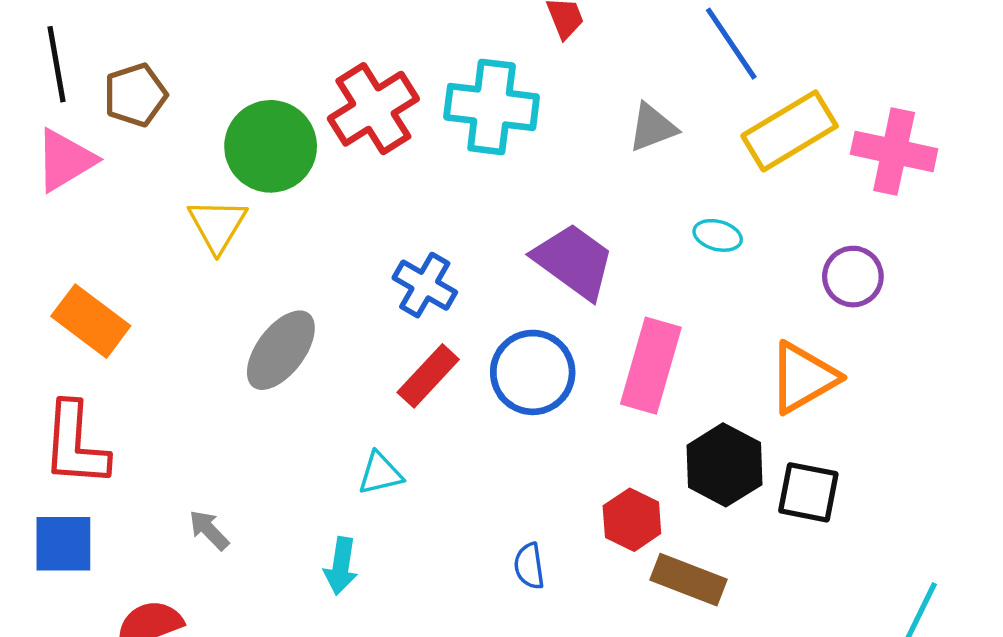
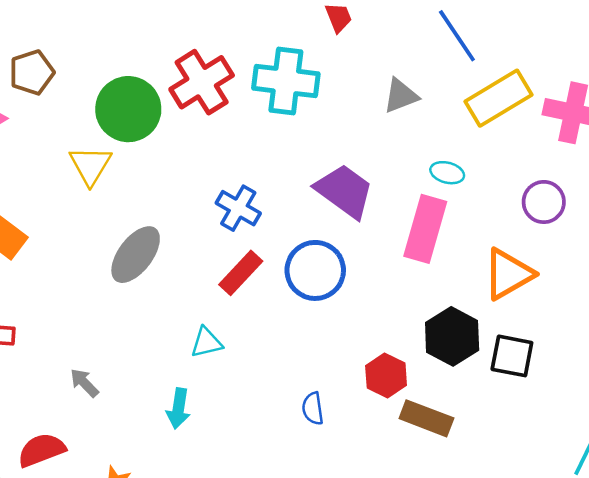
pink rectangle: (651, 366) -> (425, 229), moved

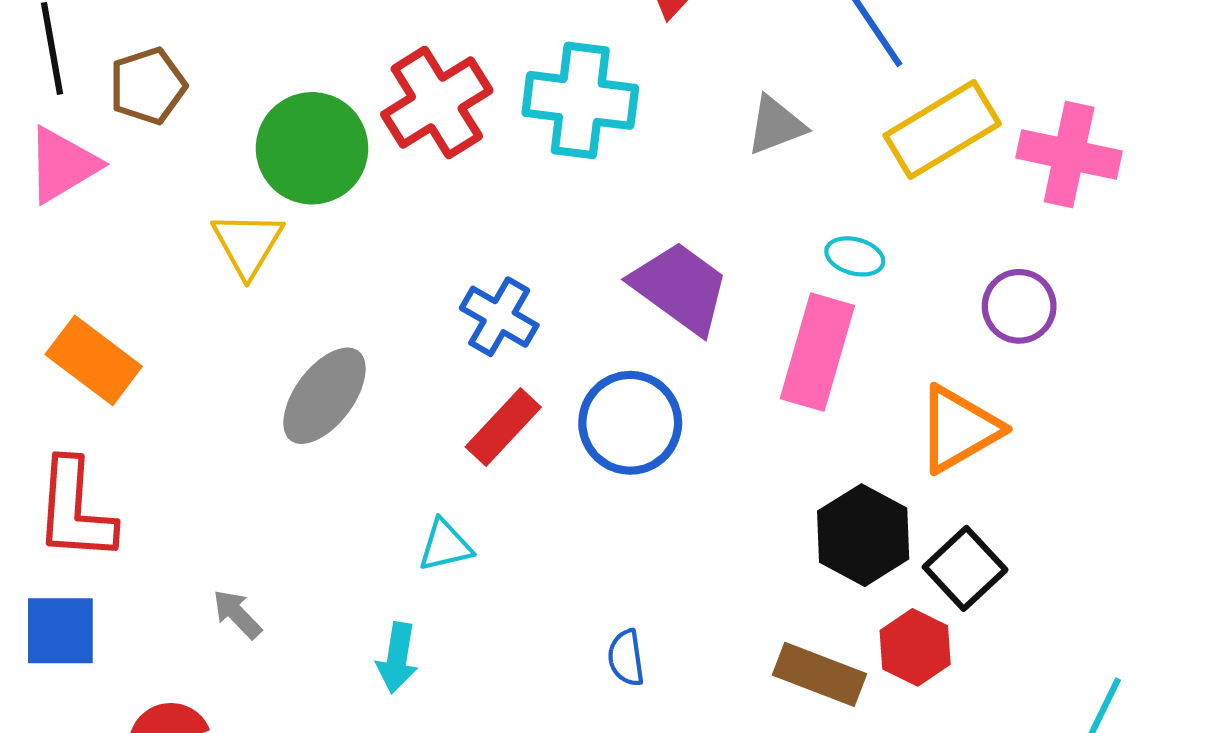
black square: (512, 356) -> (965, 568), turned 36
red hexagon: (386, 376) -> (915, 647), moved

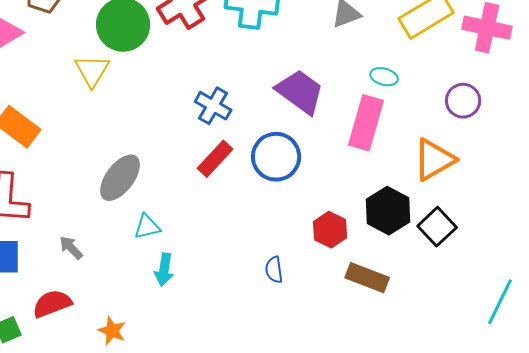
gray ellipse: (324, 396) -> (120, 178), moved
cyan triangle: (445, 545) -> (147, 227), moved
gray arrow: (237, 614) -> (71, 248), moved
red hexagon: (915, 647) -> (330, 230), moved

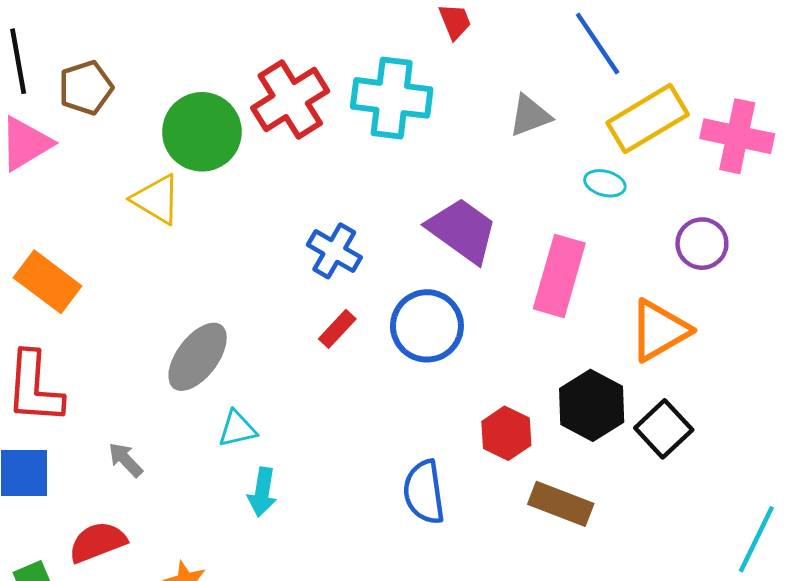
yellow triangle: (92, 71) -> (156, 199), turned -30
cyan ellipse: (384, 77) -> (605, 183), moved
red rectangle: (215, 159) -> (337, 329), size x0.7
blue semicircle: (274, 270) -> (424, 492), size x1.6

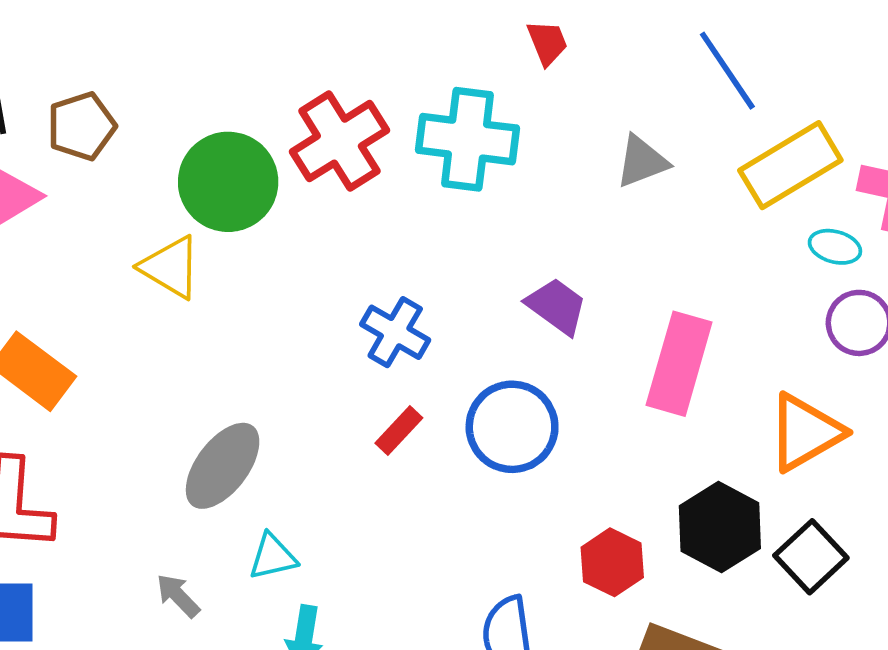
cyan ellipse: (605, 183) -> (835, 247), moved
purple trapezoid: (462, 230) -> (557, 306), size x0.7
gray arrow: (125, 460) -> (178, 596), moved

